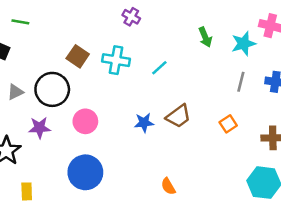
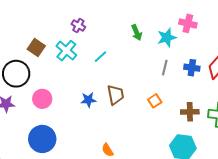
purple cross: (131, 17) -> (78, 25), moved
cyan cross: (116, 60) -> (66, 51), turned 30
brown trapezoid: (178, 116) -> (116, 95), turned -65

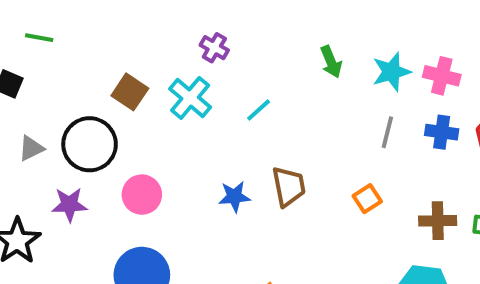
pink cross: (188, 23) -> (442, 76), moved

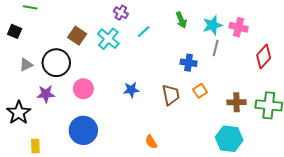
cyan line: (259, 110) -> (144, 31), moved
gray line: (387, 132) -> (216, 48), moved
blue cross: (442, 132) -> (189, 63), moved
brown trapezoid: (289, 187) -> (171, 95), moved

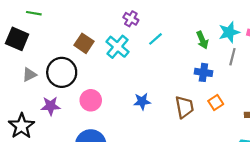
green arrow: (181, 20) -> (202, 40), moved
black square: (15, 31) -> (17, 39), size x1.5

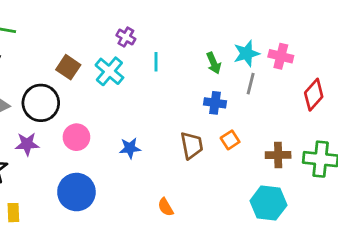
cyan line: (155, 39) -> (156, 62), turned -48
blue star: (142, 101) -> (130, 148), moved

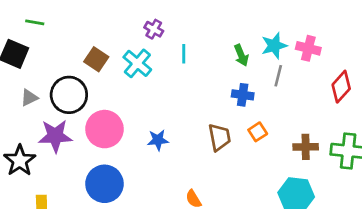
pink circle: (76, 137) -> (104, 129), size x1.4
purple star: (27, 144) -> (55, 136), size x1.4

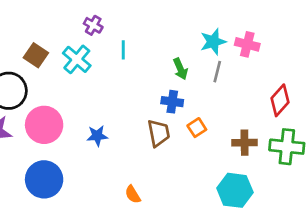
green arrow: (241, 55) -> (180, 69), moved
red diamond: (341, 87) -> (280, 100), moved
blue cross: (243, 95) -> (172, 102), moved

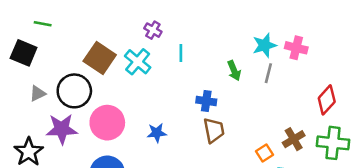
brown square: (36, 55) -> (100, 58), size x1.4
blue cross: (172, 102) -> (206, 101), moved
orange square: (197, 128) -> (265, 153), moved
brown cross: (245, 143) -> (294, 139), turned -30

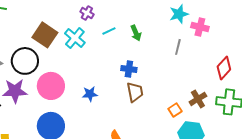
cyan star: (265, 45) -> (179, 14), moved
cyan line: (181, 53) -> (109, 31), turned 64
green arrow: (234, 71) -> (136, 33), moved

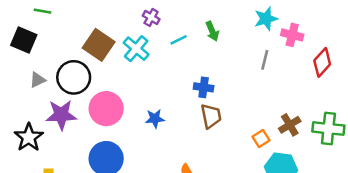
green arrow: (136, 33) -> (212, 31), moved
red diamond: (224, 68) -> (322, 62), moved

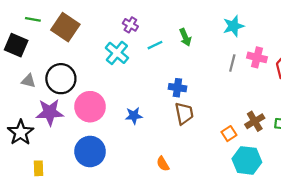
pink cross: (292, 35) -> (257, 57), moved
brown square: (99, 45) -> (65, 27), moved
gray triangle: (37, 80) -> (28, 81), turned 40

